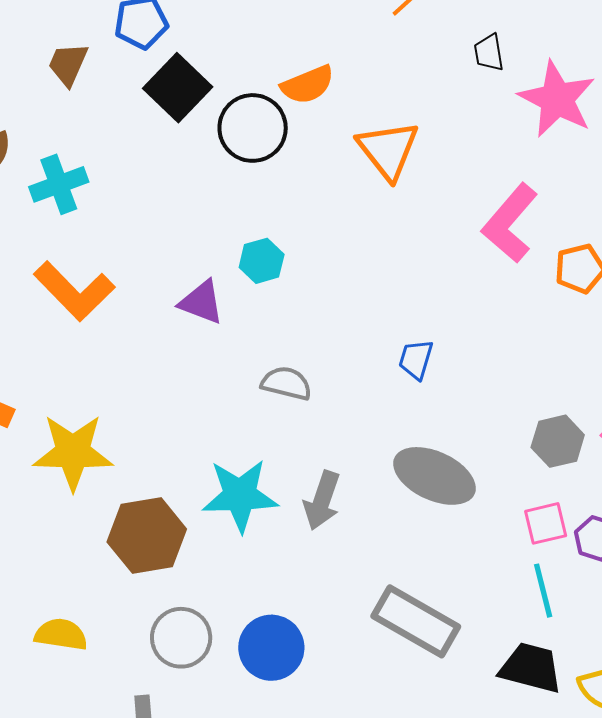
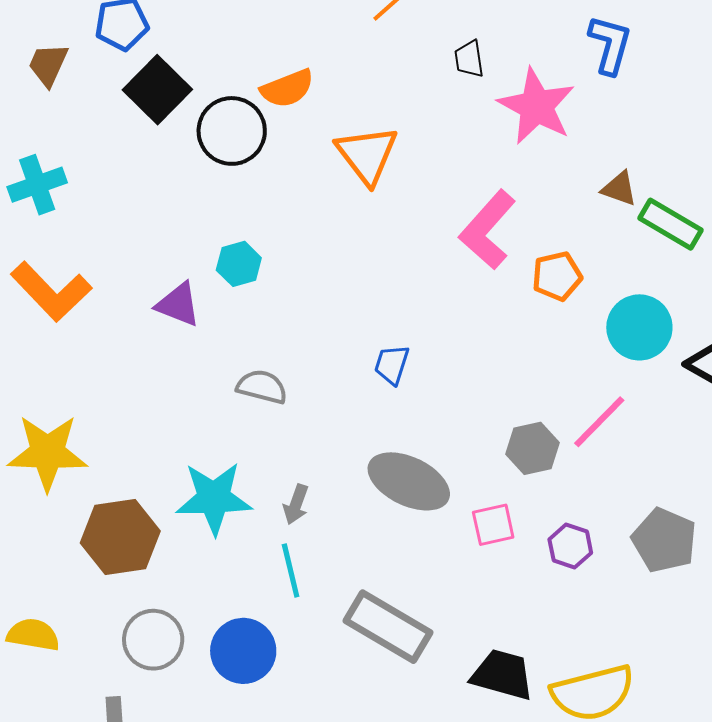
gray arrow: (322, 501) -> (296, 504), size x0.7
pink square: (546, 523) -> (493, 525), moved
cyan line: (543, 591) -> (291, 570), moved

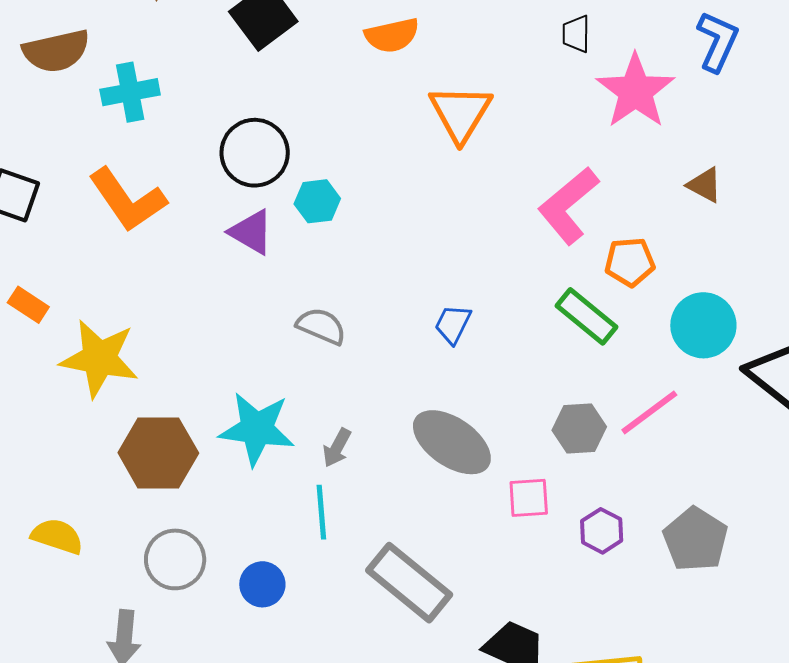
black circle: (232, 131) -> (255, 153), moved
green rectangle: (671, 224) -> (586, 316), moved
blue circle: (243, 651) -> (262, 584), size x0.7

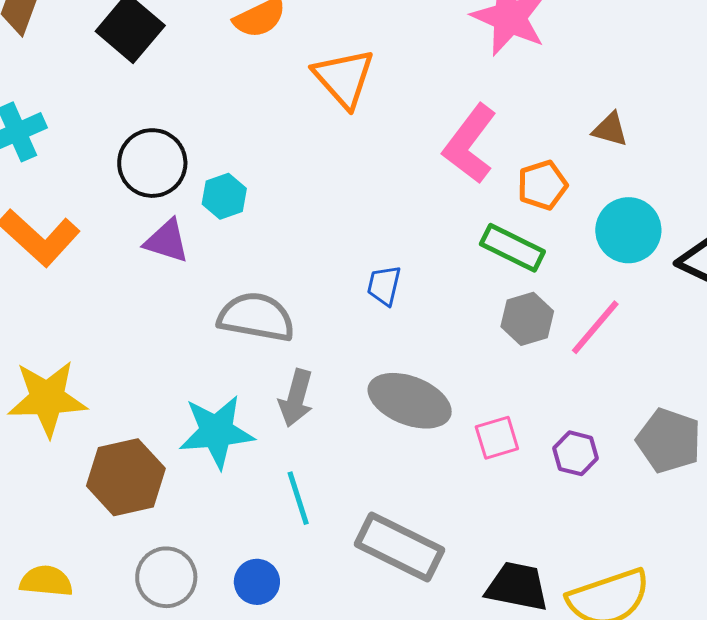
brown triangle: (705, 185) -> (610, 129), moved
gray semicircle: (321, 326) -> (256, 317), size x1.5
gray hexagon: (579, 428) -> (527, 319), moved
gray arrow: (337, 448) -> (296, 398), moved, size x1.4

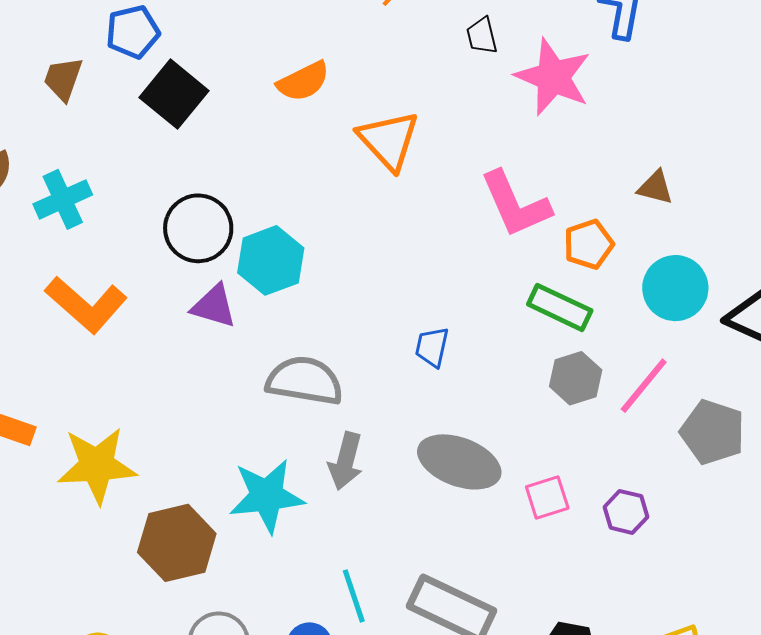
pink L-shape: (470, 144) -> (515, 204), turned -60
cyan hexagon: (224, 196) -> (271, 260), size x1.5
gray pentagon: (669, 441) -> (713, 432), moved
cyan line: (298, 498) -> (354, 596), moved

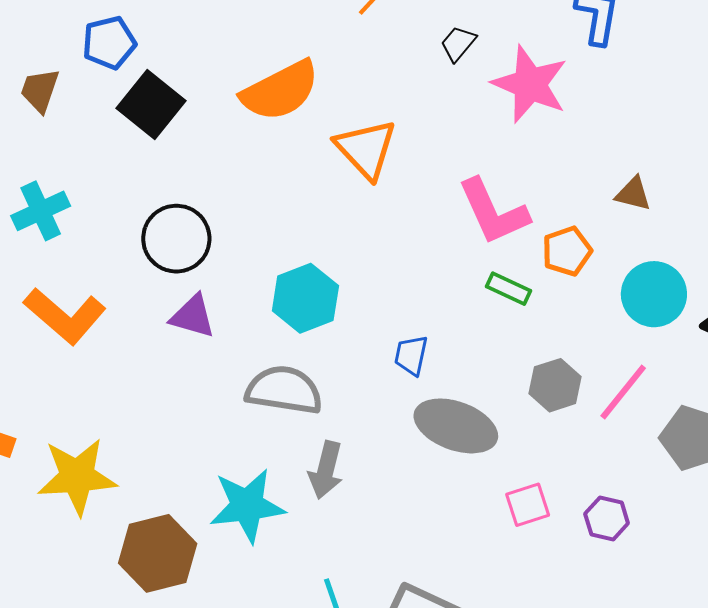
black trapezoid: (482, 36) -> (458, 44), turned 54
orange semicircle: (303, 81) -> (280, 91), size x1.5
cyan hexagon: (271, 260) -> (305, 298), moved
green rectangle: (560, 307) -> (509, 289), moved, size x0.7
gray ellipse: (459, 462) -> (456, 426), moved

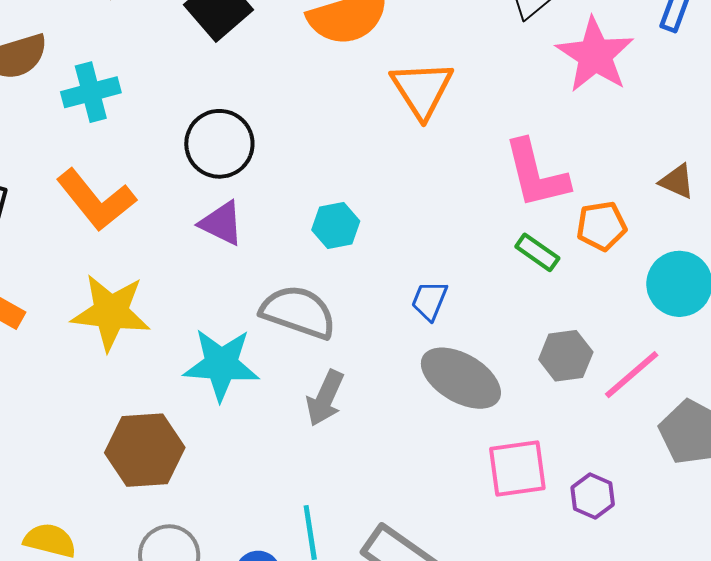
cyan hexagon: (305, 298) -> (336, 226), size x0.7
yellow star: (77, 477) -> (111, 312), moved
pink square: (528, 505) -> (517, 468), size x1.4
cyan star: (247, 506) -> (221, 365), moved

